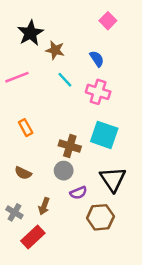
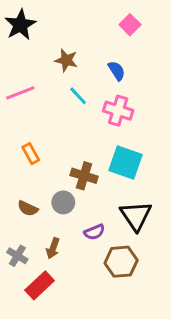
black star: (30, 33) -> (20, 25), moved
gray circle: (64, 171) -> (63, 202), moved

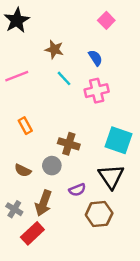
pink cross: (118, 111) -> (97, 91), turned -30
cyan square: (125, 162) -> (118, 140), moved
brown arrow: (53, 248) -> (43, 203), size x1.5

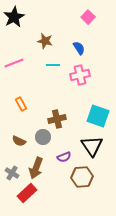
cyan line: (64, 78) -> (53, 65), turned -48
brown cross: (69, 144) -> (57, 119), turned -30

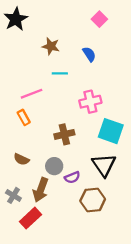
pink line: (14, 63) -> (32, 94), moved
pink cross: (80, 75) -> (90, 102), moved
gray circle: (43, 137) -> (54, 166), moved

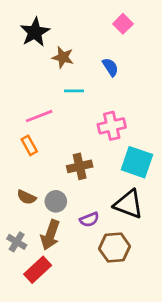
black star: (16, 19) -> (35, 32), moved
black triangle: (104, 165) -> (129, 204), turned -35
gray circle: (54, 166) -> (56, 201), moved

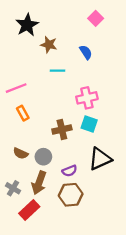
pink line: (39, 116) -> (16, 88), moved
cyan square: (137, 162) -> (89, 124), moved, size x0.7
black triangle: (129, 204) -> (100, 159), turned -45
brown hexagon: (115, 247) -> (71, 195), moved

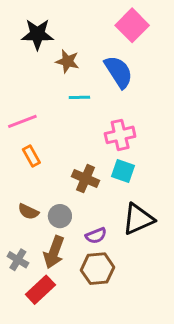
pink square: (96, 18) -> (132, 25), size x1.5
black star: (27, 25) -> (37, 34), turned 30
blue semicircle: (86, 52) -> (119, 72), size x1.6
brown cross: (62, 129) -> (85, 179), turned 36

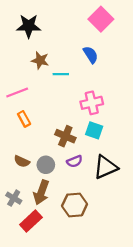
brown star: (67, 61) -> (40, 60), moved
blue semicircle: (119, 72) -> (91, 55), size x0.7
purple semicircle: (96, 236) -> (75, 161), moved

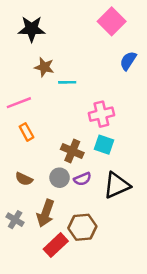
blue semicircle: (91, 55) -> (128, 61), moved, turned -114
gray circle: (46, 165) -> (60, 178), moved
red rectangle: (31, 221) -> (56, 245), moved

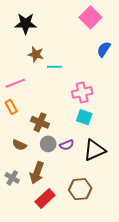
orange rectangle: (26, 132) -> (11, 107), moved
brown cross: (72, 151) -> (40, 122), moved
brown hexagon: (82, 227) -> (80, 189), moved

